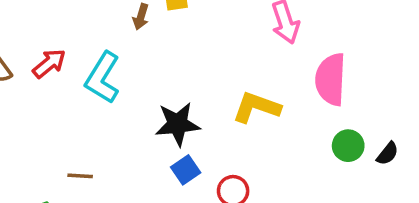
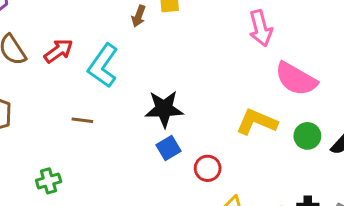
pink semicircle: (331, 79) -> (296, 79), turned -66
yellow L-shape: (256, 107) -> (257, 122), moved
brown line: (80, 176) -> (82, 120), moved

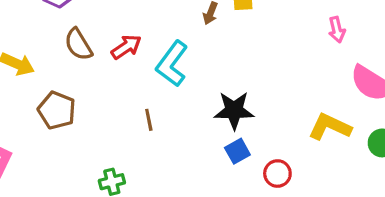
pink arrow: (261, 28) -> (337, 30), size x0.7
brown line: (82, 120) -> (149, 120), turned 70

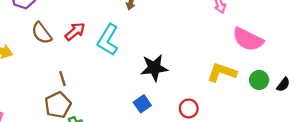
brown pentagon: (57, 110) -> (58, 105), moved, turned 30
brown line: (149, 120) -> (63, 79), moved
blue square: (237, 151) -> (142, 104), moved

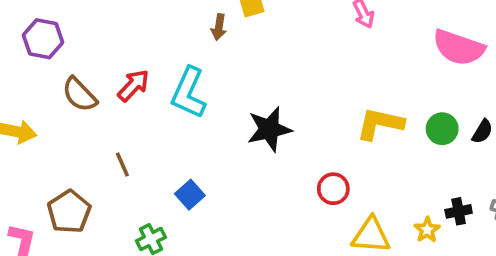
pink semicircle: (248, 39) -> (459, 48), moved
blue square: (142, 104) -> (190, 195), moved
brown pentagon: (58, 105) -> (69, 212), moved

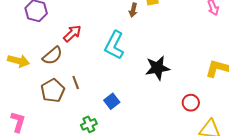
red arrow: (133, 85) -> (72, 34), moved
brown semicircle: (79, 95) -> (52, 56), moved, turned -90
brown pentagon: (69, 212) -> (53, 91), moved

